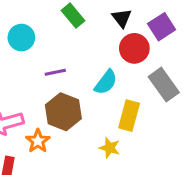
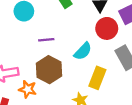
orange star: (38, 141) -> (28, 89), turned -30

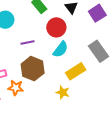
red circle: (107, 28) -> (56, 27), moved
yellow rectangle: (97, 78) -> (76, 71), turned 42

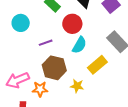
yellow star: (63, 92) -> (77, 86), moved

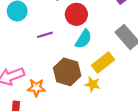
brown hexagon: (54, 68) -> (67, 72), moved
yellow star: (77, 86) -> (93, 84), moved

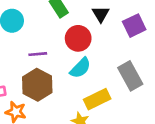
brown hexagon: (67, 72) -> (37, 85), moved

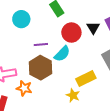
black triangle: (101, 14) -> (93, 28), moved
cyan semicircle: (80, 68) -> (62, 54), moved

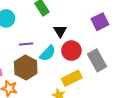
black triangle: (93, 28) -> (60, 31), moved
red circle: (71, 32) -> (71, 51), moved

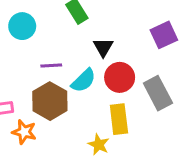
yellow rectangle: (72, 78) -> (119, 119), turned -72

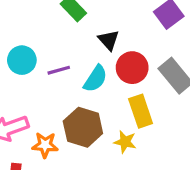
cyan circle: (22, 26) -> (22, 60), moved
brown hexagon: (50, 101) -> (83, 127), moved

